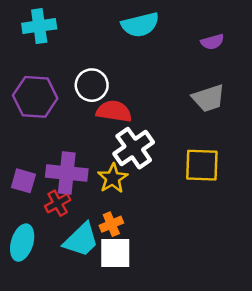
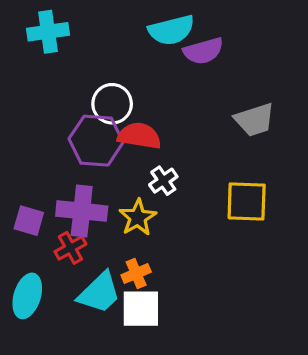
purple semicircle: (212, 42) -> (203, 51), moved, size x1.4
purple hexagon: (35, 97) -> (96, 141), moved
white cross: (134, 148) -> (163, 181), size x0.6

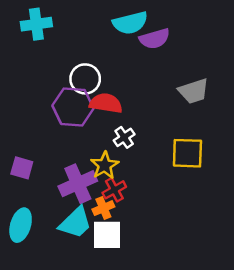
purple cross: (82, 211) -> (78, 184), moved, turned -30
red cross: (70, 248) -> (114, 190), moved

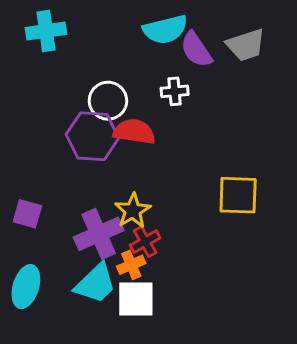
purple semicircle: (155, 39) -> (196, 50), turned 72
gray trapezoid: (194, 91) -> (246, 45), moved
white cross: (124, 137) -> (175, 91), moved, turned 30

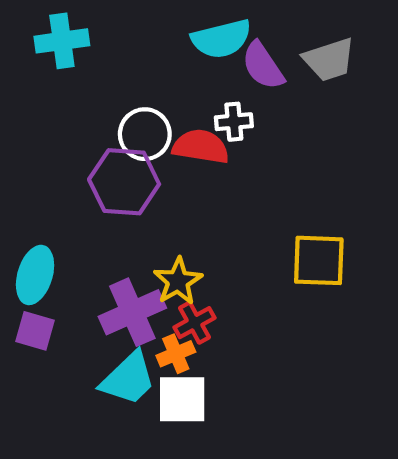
red semicircle: (134, 132) -> (201, 147), moved
purple square: (27, 214) -> (35, 331), moved
cyan ellipse: (26, 287) -> (35, 275), moved

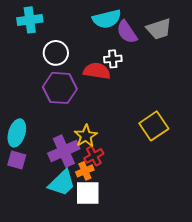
white circle: (145, 134) -> (56, 53), moved
yellow square: (319, 260) -> (154, 126), turned -36

